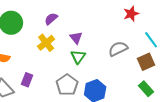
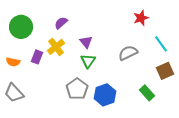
brown square: (146, 62) -> (165, 71), moved
purple rectangle: (27, 80) -> (37, 57), moved
green rectangle: (146, 89) -> (147, 93), moved

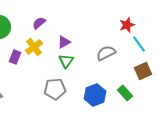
red star: (141, 18) -> (127, 25), moved
purple triangle: (86, 42) -> (64, 42), turned 40
gray pentagon: (77, 89) -> (55, 89), turned 30
blue hexagon: (105, 95) -> (95, 95), moved

